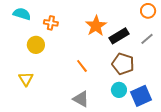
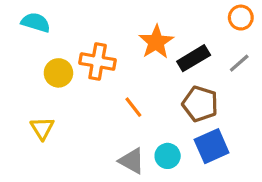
orange cross: (51, 23) -> (98, 61), moved, size x1.5
cyan circle: (119, 90) -> (168, 156), moved
blue square: (141, 96) -> (212, 146), moved

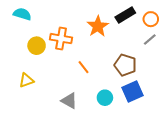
orange circle: (241, 18) -> (151, 19), moved
black rectangle: (194, 58) -> (125, 15), moved
yellow triangle: (42, 128) -> (26, 80), turned 42
gray triangle: (132, 161) -> (69, 101), moved

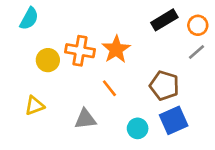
cyan semicircle: (22, 14) -> (29, 19), turned 102
orange star: (98, 26) -> (116, 49), moved
gray triangle: (69, 101) -> (85, 119), moved, turned -36

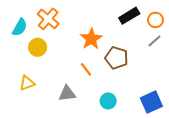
cyan semicircle: (29, 19) -> (20, 27), moved
orange cross: (80, 51) -> (48, 19), moved, turned 30
brown pentagon: (164, 86) -> (117, 58), moved
blue square: (174, 120) -> (151, 102), moved

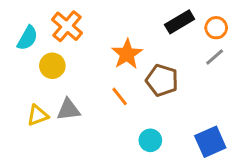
gray triangle: (67, 94) -> (68, 110), moved

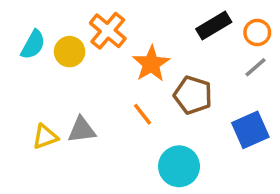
orange cross: (67, 26) -> (108, 31), moved
yellow circle: (52, 66) -> (70, 52), moved
cyan circle: (150, 140) -> (179, 166), size x1.5
blue square: (210, 142) -> (250, 130), moved

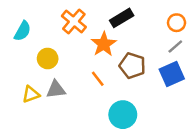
black rectangle: (214, 26) -> (122, 18), moved
yellow circle: (70, 52) -> (48, 59), moved
blue square: (250, 130) -> (172, 74), moved

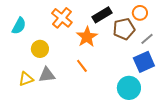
orange circle: (177, 23) -> (140, 13), moved
brown pentagon: (132, 66) -> (124, 29), moved, turned -30
cyan circle: (123, 115) -> (129, 88), moved

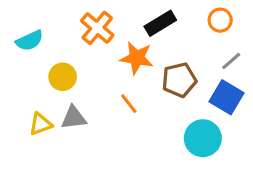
cyan semicircle: (19, 26) -> (30, 41), turned 36
brown pentagon: (124, 29) -> (179, 80), moved
orange star: (87, 37) -> (137, 58), turned -30
blue square: (144, 62) -> (226, 97), turned -35

